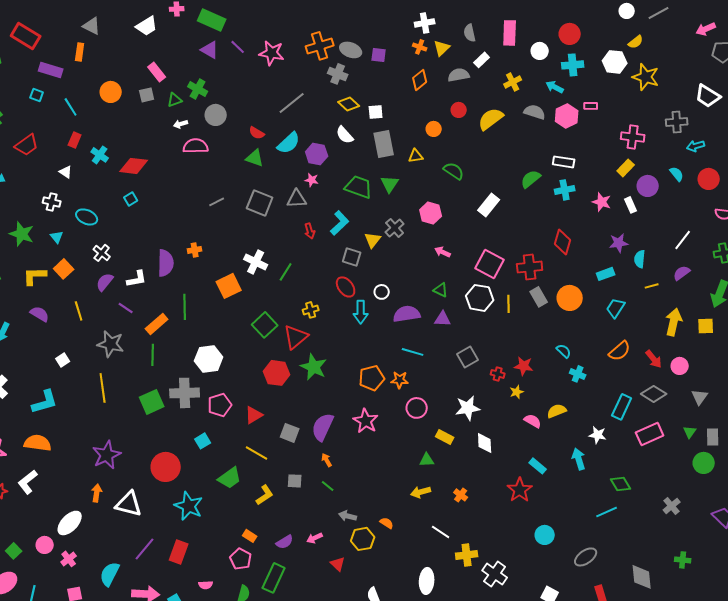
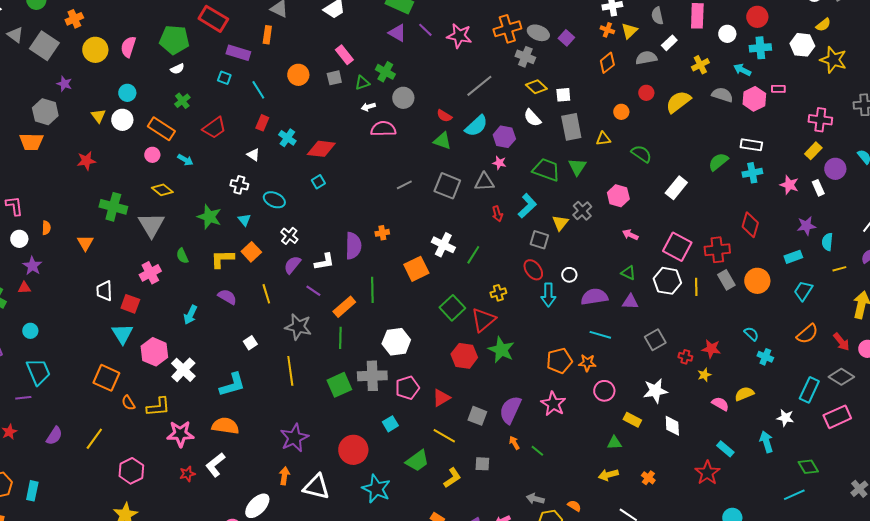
purple square: (379, 55) -> (566, 38), turned 35
green line: (328, 486) -> (537, 451), moved

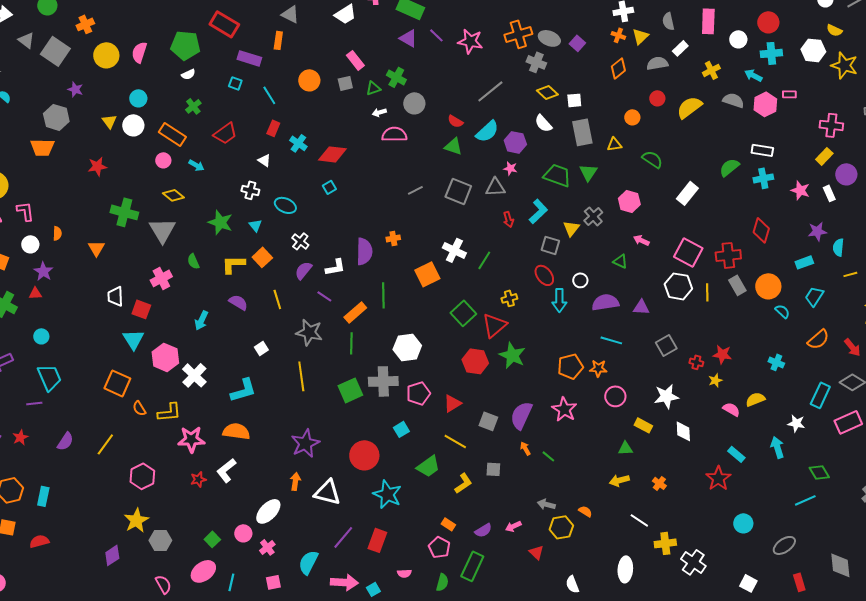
yellow semicircle: (823, 25) -> (834, 30), turned 63
green triangle: (628, 273) -> (620, 261), moved
cyan semicircle: (751, 334) -> (782, 311), moved

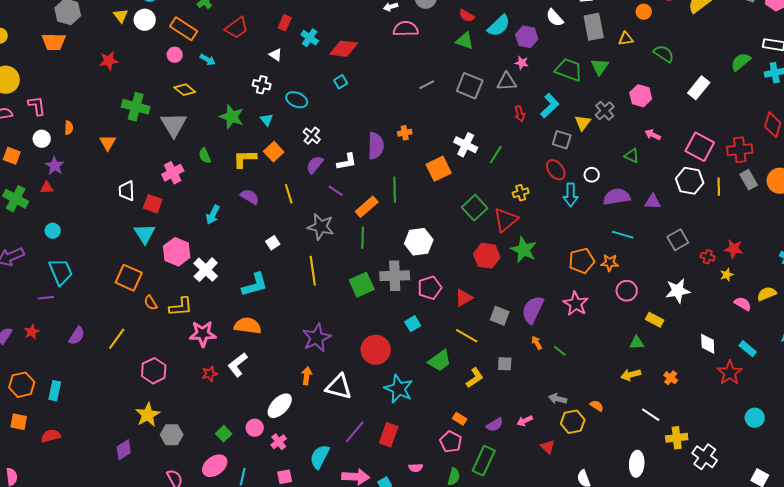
white diamond: (683, 431) -> (708, 344), moved

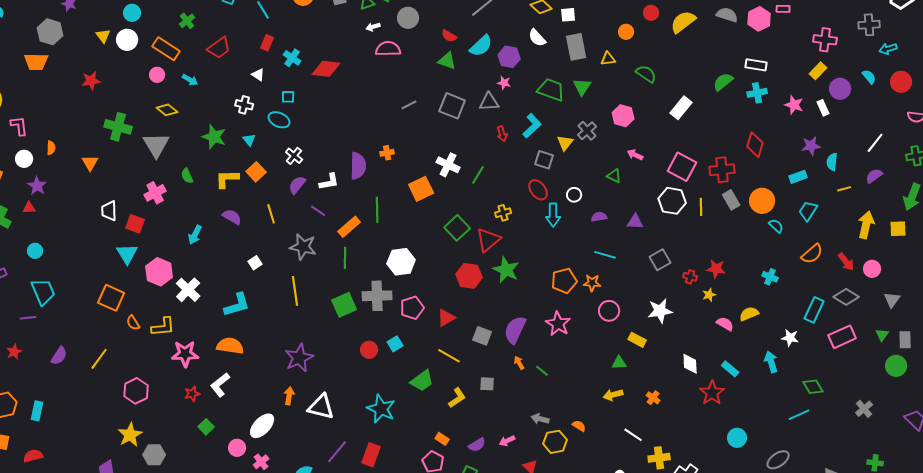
cyan square: (341, 82) -> (288, 97), moved, turned 32
purple semicircle: (617, 197) -> (599, 217), size x0.6
red circle: (376, 350) -> (369, 350), moved, size x0.6
green square: (224, 434) -> (206, 427), moved

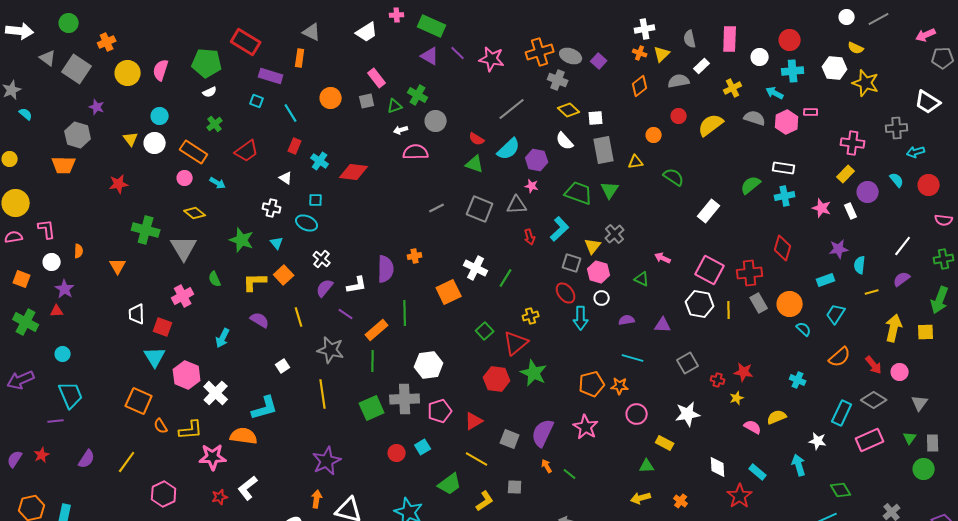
pink hexagon: (623, 116) -> (599, 272), moved
green square: (457, 228) -> (485, 331), size x0.7
orange semicircle: (230, 346) -> (244, 436), moved

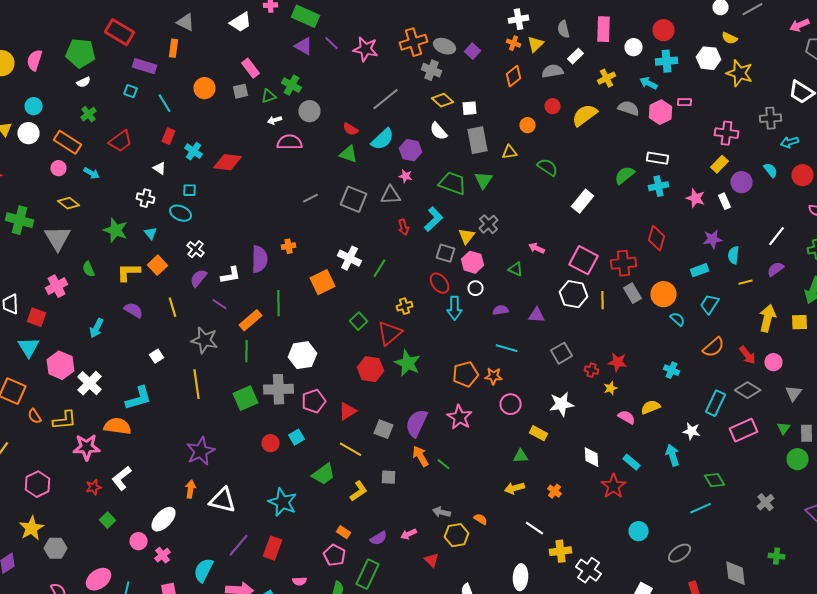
orange arrow: (547, 466) -> (420, 456), size x1.5

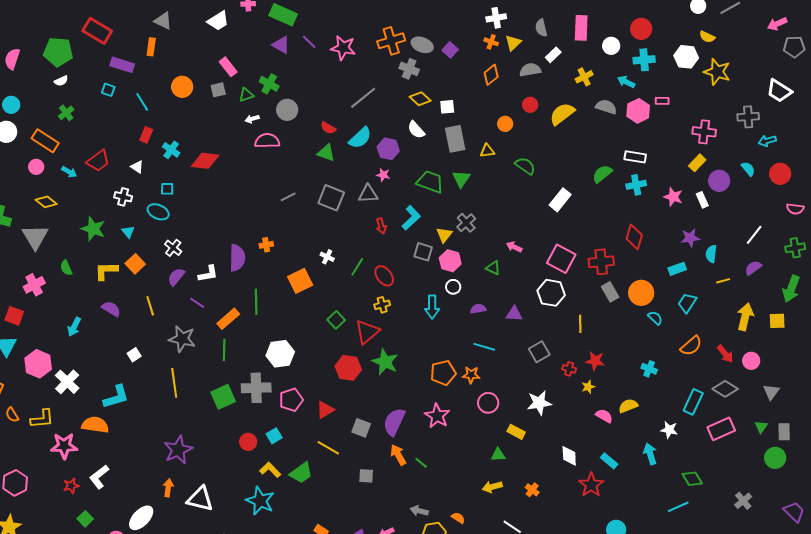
red trapezoid: (120, 141) -> (98, 161), moved
white cross: (350, 258) -> (327, 257), size x0.6
red ellipse: (440, 283) -> (384, 276), moved
yellow line: (602, 300) -> (580, 324), moved
yellow L-shape: (358, 491) -> (270, 470), moved, turned -100

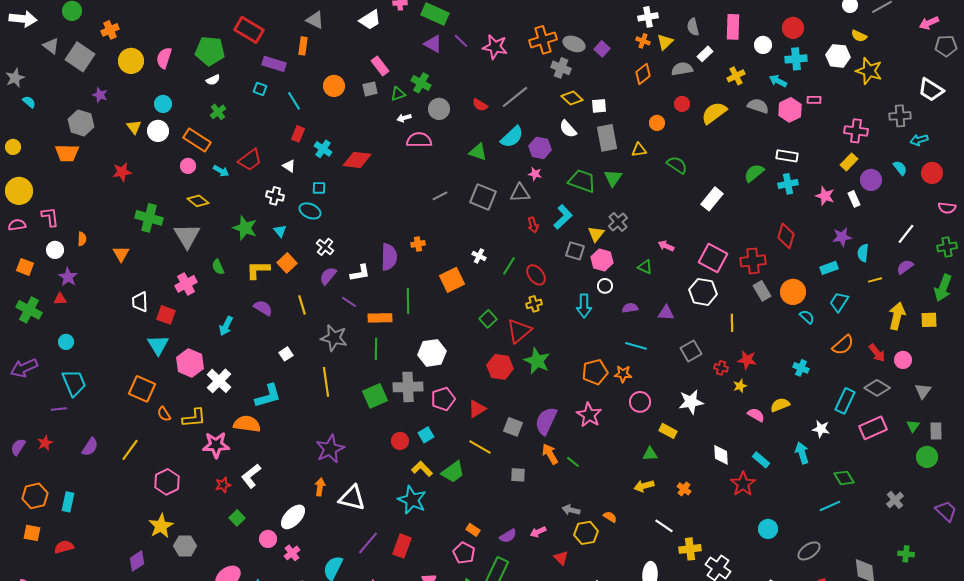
red semicircle: (328, 128) -> (480, 105), moved
orange rectangle: (228, 319) -> (380, 318), turned 40

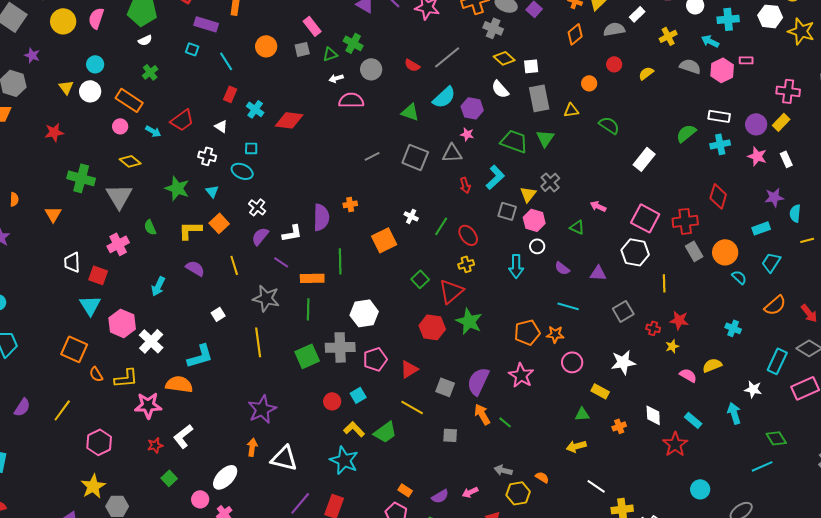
yellow semicircle: (714, 113) -> (646, 73), size x0.6
purple circle: (871, 180) -> (756, 124), moved
purple semicircle: (630, 308) -> (562, 268), turned -133
orange cross: (684, 489) -> (619, 426), moved, turned 32

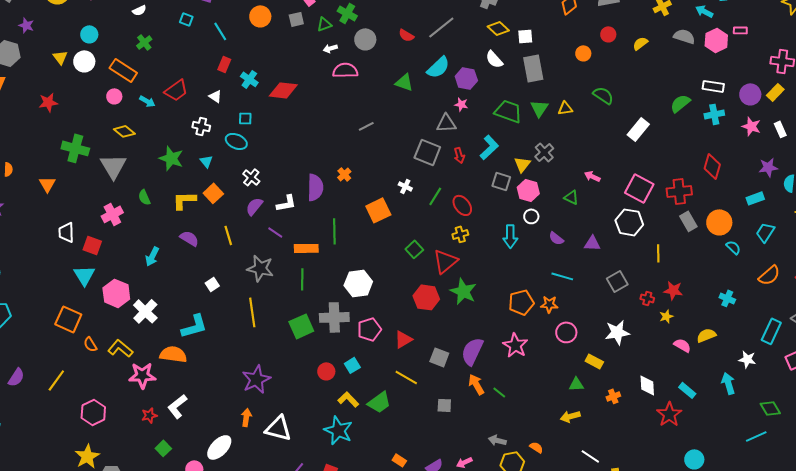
yellow triangle: (571, 110) -> (565, 108), moved
gray square: (415, 157) -> (427, 152), moved
orange cross: (350, 204) -> (344, 174), turned -32
yellow L-shape: (126, 378) -> (120, 348), turned -135

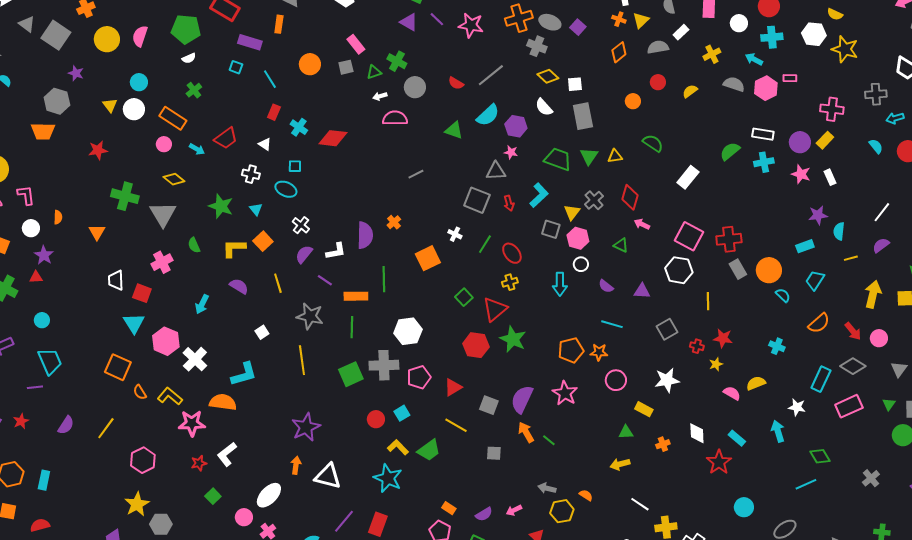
red diamond: (712, 166) -> (630, 197), moved

